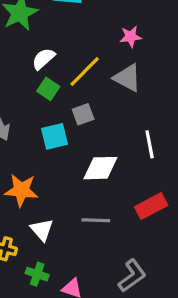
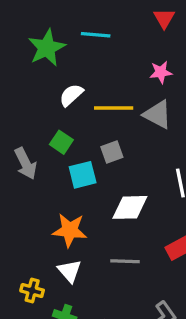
yellow line: (85, 71) -> (114, 108), turned 45
green square: (48, 89) -> (61, 142), moved
orange star: (21, 190) -> (70, 230), moved

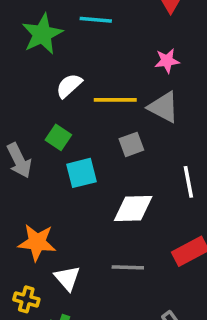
gray square: (112, 152) -> (131, 144), moved
orange star: (70, 230) -> (37, 242), moved

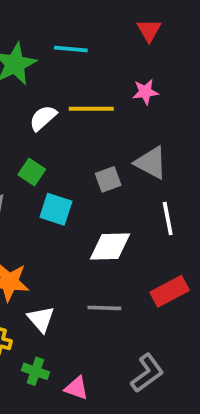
yellow line: (115, 100) -> (91, 109), moved
gray triangle: (163, 107) -> (151, 163), moved
cyan square: (82, 173) -> (56, 209), turned 32

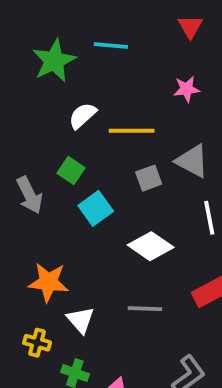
yellow line: (91, 109) -> (132, 131), moved
cyan square: (56, 209) -> (96, 208), turned 36
white diamond: (110, 246) -> (151, 246), turned 36

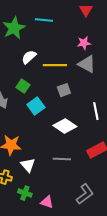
gray triangle: (192, 161) -> (87, 64), moved

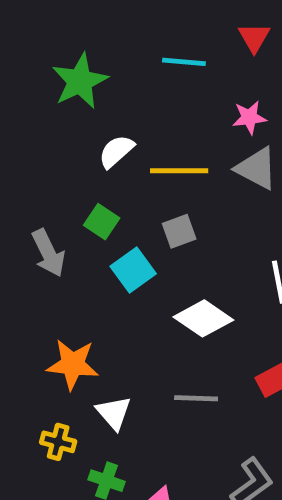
cyan line: (44, 20) -> (184, 62), moved
gray square: (64, 90) -> (179, 231), moved

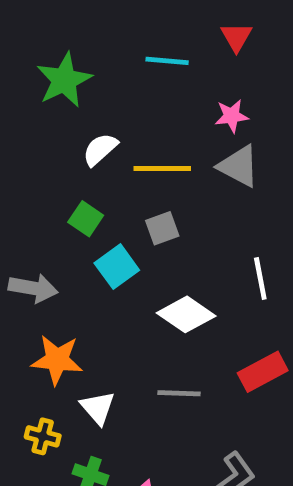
gray arrow: (48, 253) -> (33, 288), moved, turned -54

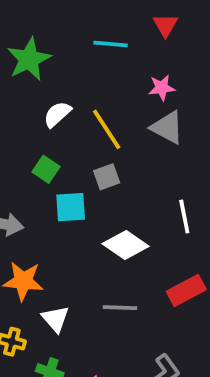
yellow line: (162, 169) -> (107, 129), turned 57
cyan square: (117, 267) -> (71, 207), turned 32

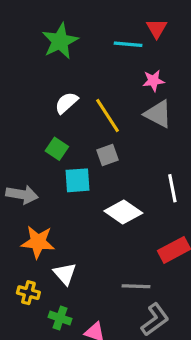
cyan line: (110, 44) -> (128, 44), moved
green star: (29, 59) -> (60, 41), moved
gray line: (120, 308) -> (136, 286), moved

